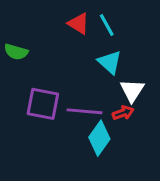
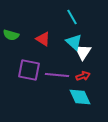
red triangle: (79, 24) -> (43, 39), moved
white triangle: (132, 90) -> (83, 52), moved
cyan diamond: (99, 138) -> (80, 97), moved, turned -60

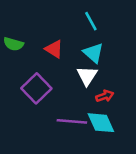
white triangle: (83, 52) -> (87, 76), moved
purple square: (29, 70) -> (36, 88), turned 35
purple line: (57, 75) -> (72, 121), moved

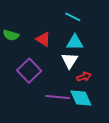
cyan line: (91, 21) -> (73, 17), turned -35
cyan triangle: (93, 53) -> (75, 42), turned -42

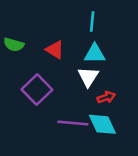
cyan line: (73, 17) -> (92, 21), turned 70

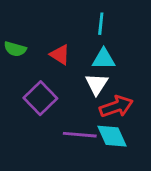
red arrow: (106, 97) -> (116, 107), size x1.6

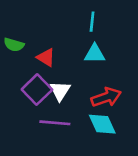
red triangle: (60, 55) -> (46, 57), moved
white triangle: (97, 84) -> (60, 91), moved
purple line: (80, 135) -> (55, 123), moved

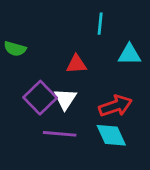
cyan triangle: (95, 54) -> (129, 54), moved
red triangle: (46, 57) -> (76, 64), moved, turned -36

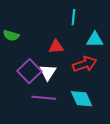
red arrow: (115, 106) -> (85, 64), moved

